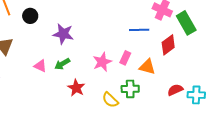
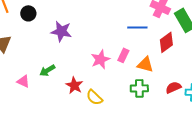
green arrow: (62, 64) -> (47, 70), moved
pink triangle: (40, 66) -> (23, 81), moved
green cross: (130, 89) -> (139, 88), moved
yellow semicircle: (110, 100) -> (94, 97), moved

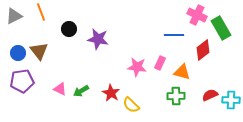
black circle: (28, 13) -> (69, 29), moved
pink star: (100, 59) -> (137, 67), turned 30
green arrow: (47, 70) -> (81, 91), moved

